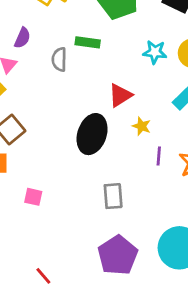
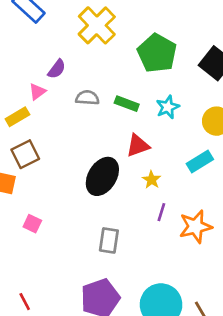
green rectangle: (88, 42) -> (127, 104), moved
cyan star: (155, 52) -> (168, 107), moved, turned 30
gray semicircle: (59, 59) -> (87, 98), turned 80

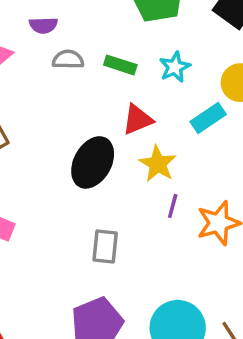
purple semicircle: (57, 69) -> (43, 25), moved, turned 54
cyan rectangle: (200, 161) -> (208, 118), moved
yellow star: (152, 180) -> (158, 164), size x1.5

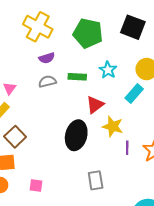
purple semicircle: (43, 25) -> (47, 58), moved

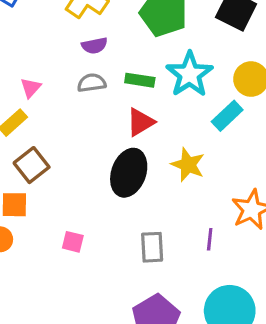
cyan star: (108, 70) -> (189, 74), size x1.6
red triangle: (95, 105) -> (140, 122), moved
purple line: (127, 148) -> (210, 239), moved
pink square: (36, 186) -> (73, 242), moved

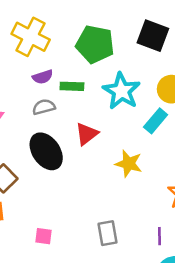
green rectangle: (140, 80) -> (72, 86), moved
black ellipse: (129, 173) -> (46, 151), moved, turned -48
purple line: (210, 239) -> (159, 236), moved

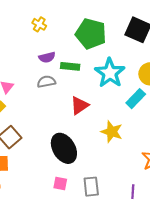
yellow cross: (31, 37) -> (39, 24), size x0.5
black ellipse: (46, 151) -> (64, 148), moved
pink square: (44, 236) -> (60, 184), moved

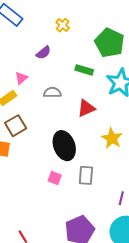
purple semicircle: (47, 57) -> (43, 53), moved, turned -35
gray semicircle: (46, 82) -> (52, 92), moved
gray rectangle: (91, 187) -> (86, 175), moved

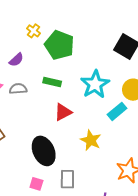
green pentagon: (109, 43) -> (59, 45), moved
green rectangle: (84, 70) -> (52, 82), moved
gray semicircle: (52, 92) -> (18, 89), moved

